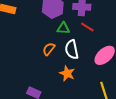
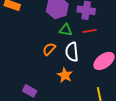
red line: (87, 27) -> (90, 31), turned -48

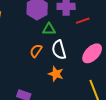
red line: (90, 31) -> (83, 21), moved

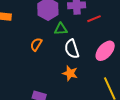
orange semicircle: (36, 51) -> (36, 44), moved

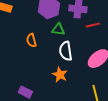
orange semicircle: (36, 44) -> (31, 40), turned -56

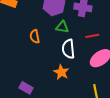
red line: (93, 25) -> (92, 36), moved

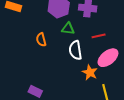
orange star: (61, 72) -> (90, 72), moved

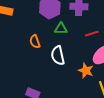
white semicircle: (75, 50) -> (58, 56), moved

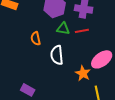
red line: (92, 34) -> (82, 31), moved

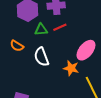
orange semicircle: (36, 38) -> (17, 46), turned -32

